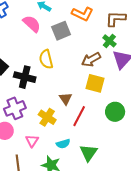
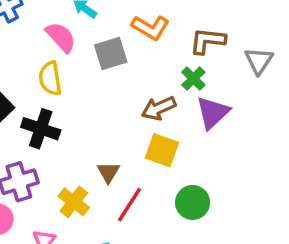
yellow semicircle: (46, 59) -> (50, 78), moved

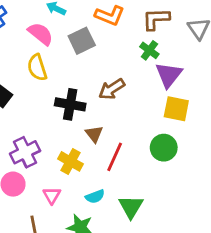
brown arrow: (159, 108) -> (112, 89), moved
black cross: (41, 129) -> (70, 104), moved
yellow square: (162, 150) -> (176, 109), moved

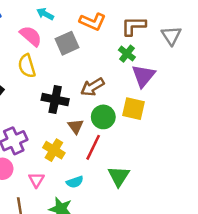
yellow square: (176, 109) -> (133, 109), moved
green circle: (164, 148) -> (103, 117), moved
green triangle: (131, 207) -> (119, 176), moved

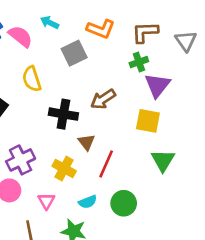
pink semicircle: (31, 36) -> (20, 36), moved
green cross: (127, 54) -> (139, 62), turned 35
green circle: (103, 117) -> (124, 203), moved
green triangle: (119, 176) -> (163, 160), moved

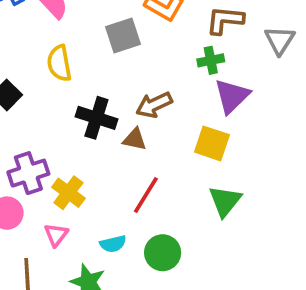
brown triangle: (86, 142) -> (135, 139), moved, turned -48
yellow cross: (64, 169) -> (68, 193), moved

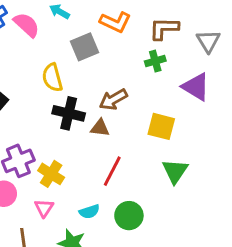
yellow semicircle: (59, 63) -> (52, 78), moved
purple triangle: (232, 96) -> (196, 87), moved, turned -40

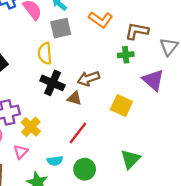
gray square: (84, 47) -> (61, 28), moved
green triangle: (175, 171) -> (130, 159), moved

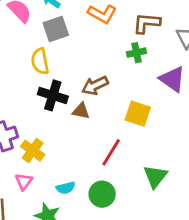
red line: (78, 133) -> (111, 152), moved

